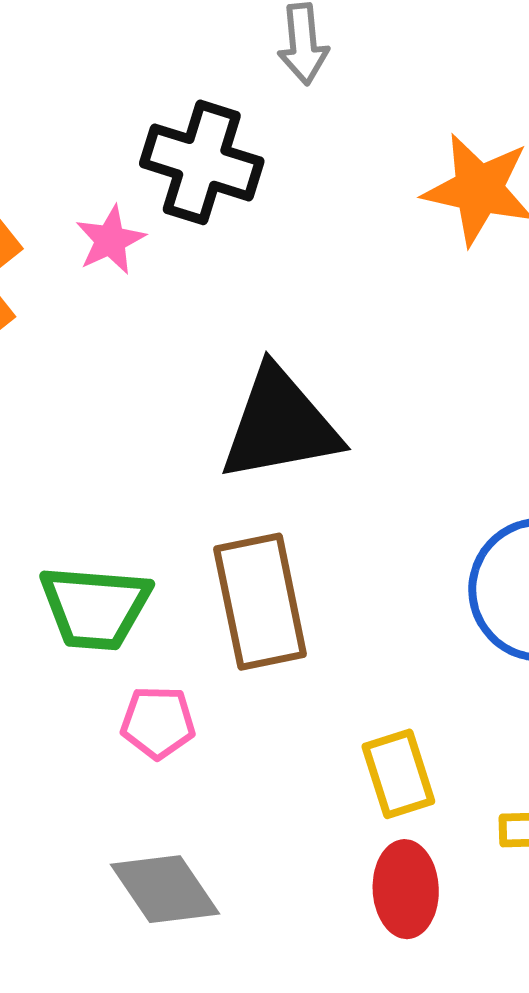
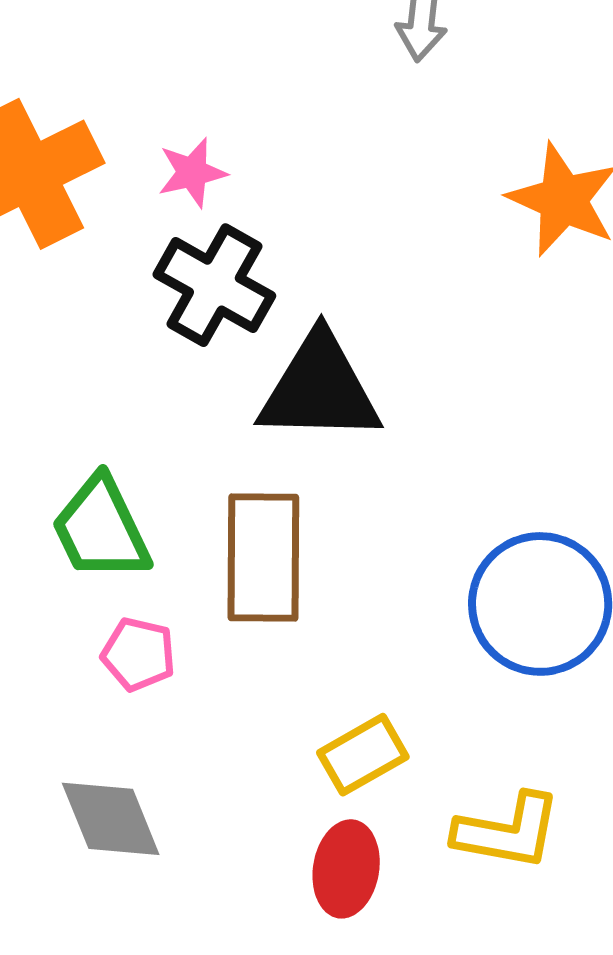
black cross: (202, 162) -> (214, 285), moved
green trapezoid: (95, 607) -> (101, 529), turned 48
yellow rectangle: (398, 774) -> (363, 755), turned 66

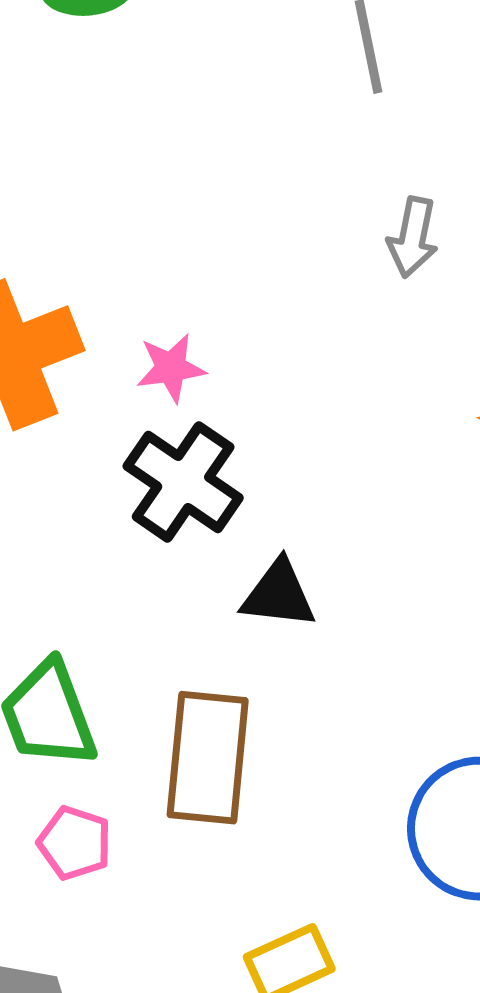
black triangle: (320, 389) -> (279, 594), size x0.6

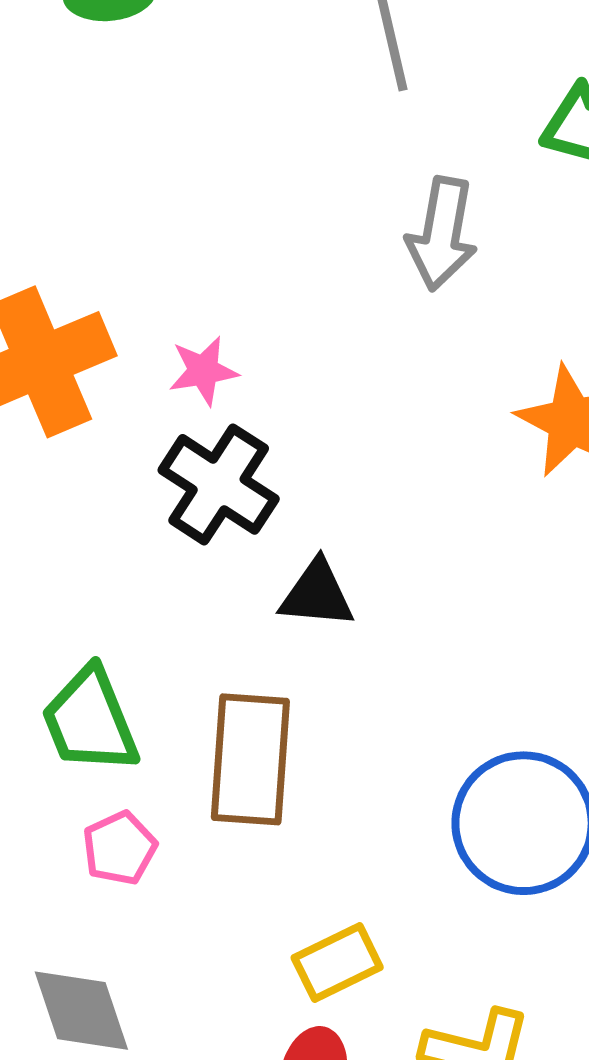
gray arrow: (413, 237) -> (442, 234), size x1.4
pink pentagon: (75, 843) -> (120, 848), turned 30

